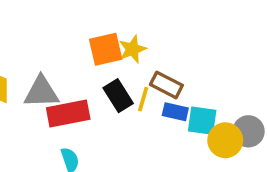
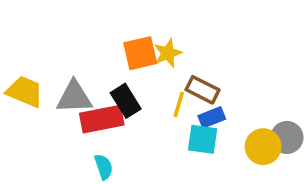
black rectangle: (118, 96) -> (126, 101), moved
blue rectangle: (175, 112) -> (212, 117), turned -35
cyan square: (202, 121) -> (203, 139), moved

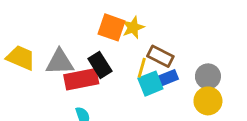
orange square: (140, 53) -> (112, 27), turned 32
gray circle: (287, 137) -> (208, 76), moved
cyan square: (203, 139) -> (150, 84), moved, turned -30

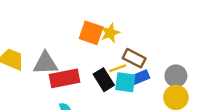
black rectangle: (100, 65) -> (104, 80), moved
yellow line: (142, 68) -> (118, 68), turned 54
cyan square: (150, 84) -> (125, 82), turned 30

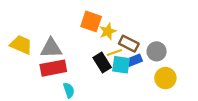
yellow star: (110, 33) -> (108, 31), moved
gray circle: (176, 76) -> (157, 51), moved
red rectangle: (64, 78) -> (53, 68), moved

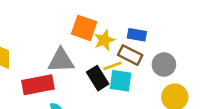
gray triangle: (51, 48) -> (61, 60), moved
blue rectangle: (134, 60) -> (137, 35), moved, turned 32

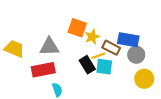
blue rectangle: (137, 35) -> (128, 40), moved, size x1.5
gray triangle: (61, 60) -> (49, 47), moved

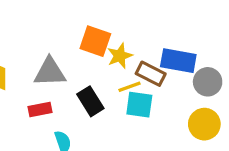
gray circle: (136, 55) -> (208, 82), moved
black rectangle: (87, 65) -> (90, 101), moved
red rectangle: (43, 70) -> (40, 109), size x0.6

